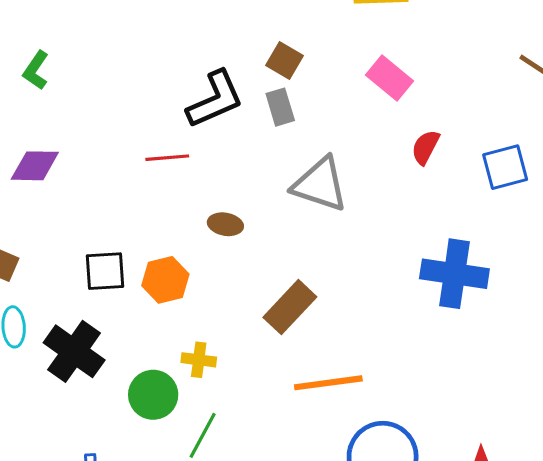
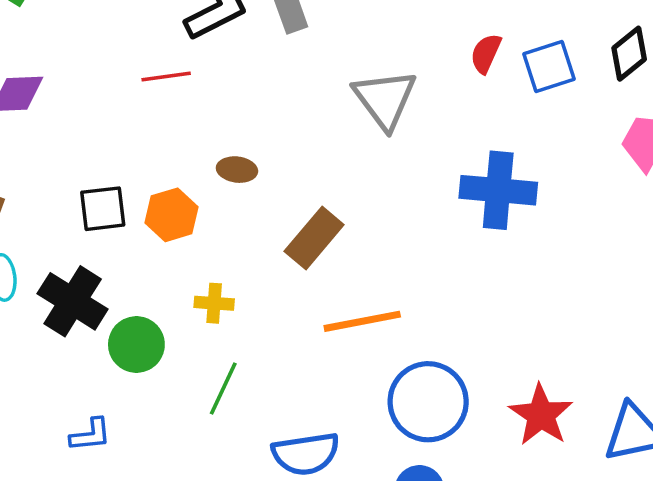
red semicircle: (425, 147) -> (486, 53), moved
gray triangle: (320, 184) -> (385, 99), moved, turned 38
brown ellipse: (225, 224) -> (237, 170), moved
green circle: (153, 395) -> (136, 344), moved

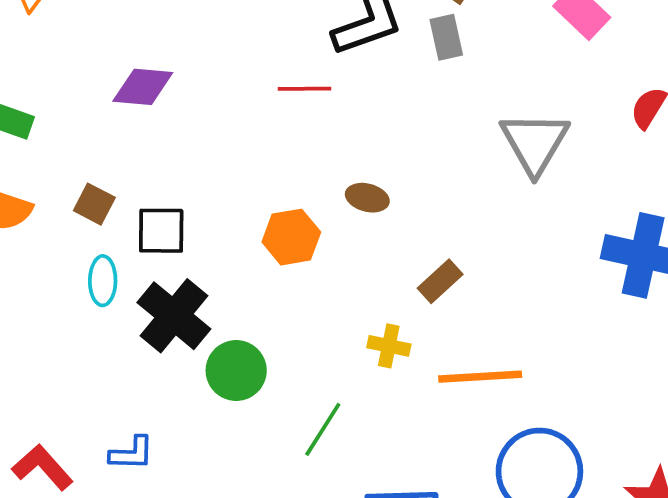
black square: (103, 209) -> (161, 231), moved
brown rectangle: (314, 238) -> (440, 281), size x0.7
yellow cross: (214, 303) -> (389, 346), moved
blue L-shape: (90, 435) -> (132, 453), moved

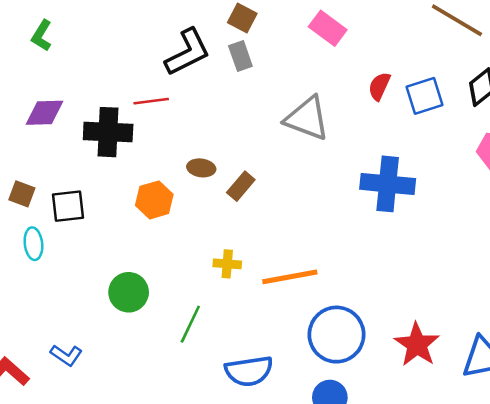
gray triangle: (535, 143) -> (307, 118), turned -33
brown rectangle: (440, 281) -> (241, 186), moved
black cross: (174, 316) -> (108, 132), moved, turned -30
blue L-shape: (132, 453) -> (66, 355), turned 40

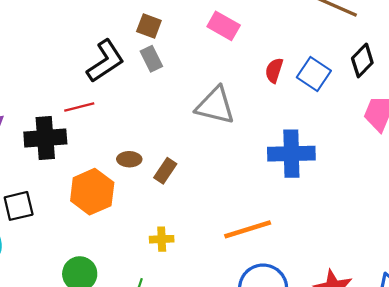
blue square: (424, 96) -> (314, 74), turned -32
orange hexagon: (154, 200) -> (92, 192), size x1.4
orange line: (290, 277) -> (248, 229), moved

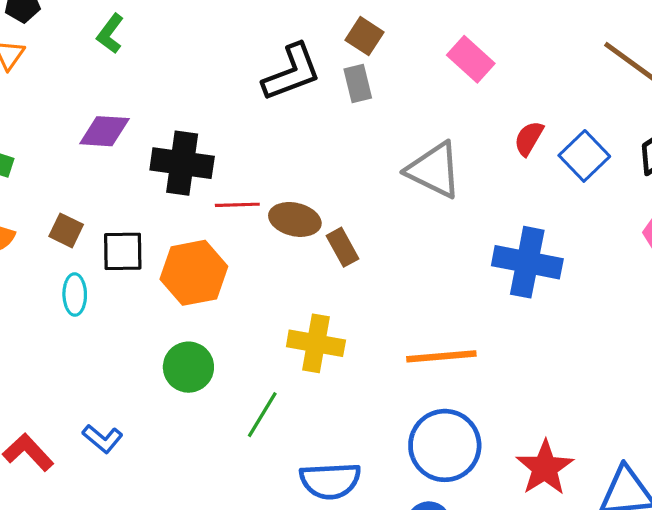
red line: (79, 107) -> (237, 205), moved
brown ellipse: (129, 159) -> (295, 219), size x1.4
brown rectangle: (165, 171) -> (342, 247), turned -75
orange hexagon: (92, 192) -> (194, 273), moved
yellow cross: (162, 239) -> (316, 343), size x1.6

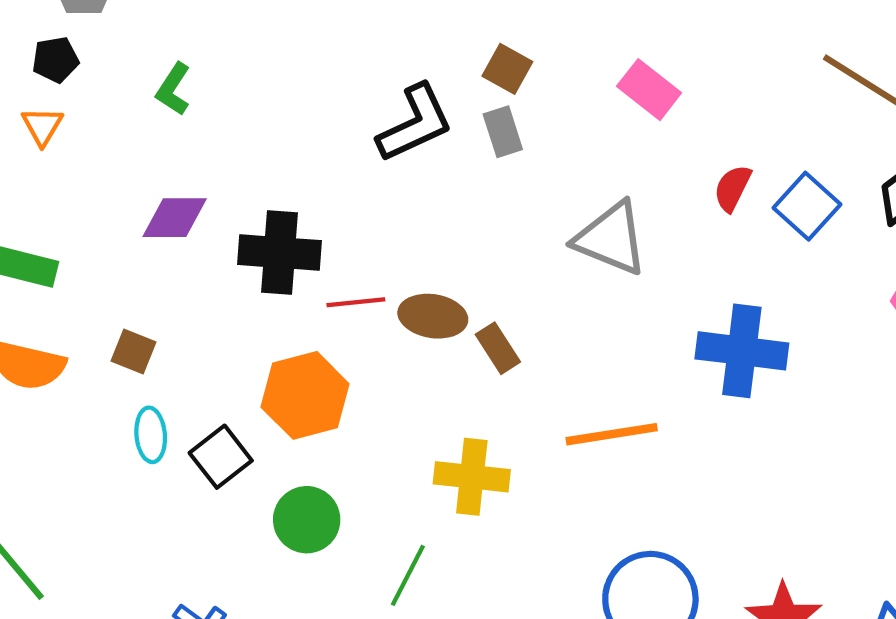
black square: (123, 251) -> (221, 457), moved, turned -33
orange line: (441, 356) -> (612, 434), moved

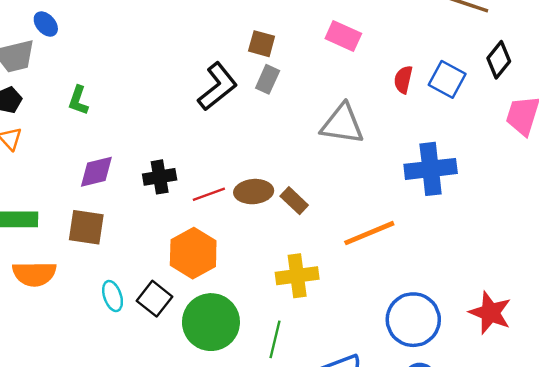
gray rectangle: (503, 132) -> (268, 79), turned 56
black cross: (279, 253) -> (160, 177), size x0.7
brown square: (133, 352) -> (86, 227), moved, size x1.5
green circle: (307, 520) -> (211, 322), size x1.5

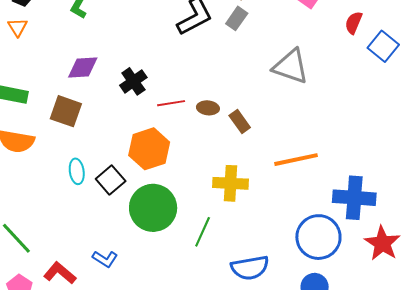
red semicircle: (403, 80) -> (354, 23), moved
blue cross: (431, 169) -> (354, 198), moved
black cross: (160, 177) -> (133, 81), turned -36
brown ellipse: (254, 192) -> (208, 108), size x0.7

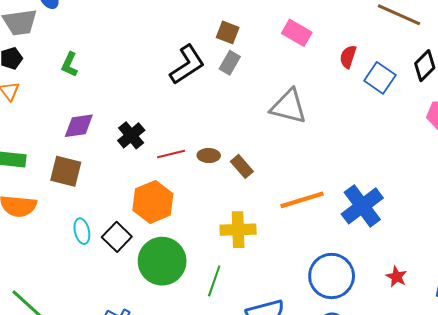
blue cross: (354, 198) -> (362, 206), moved, turned -36
red star: (382, 243) -> (397, 277), size x0.6

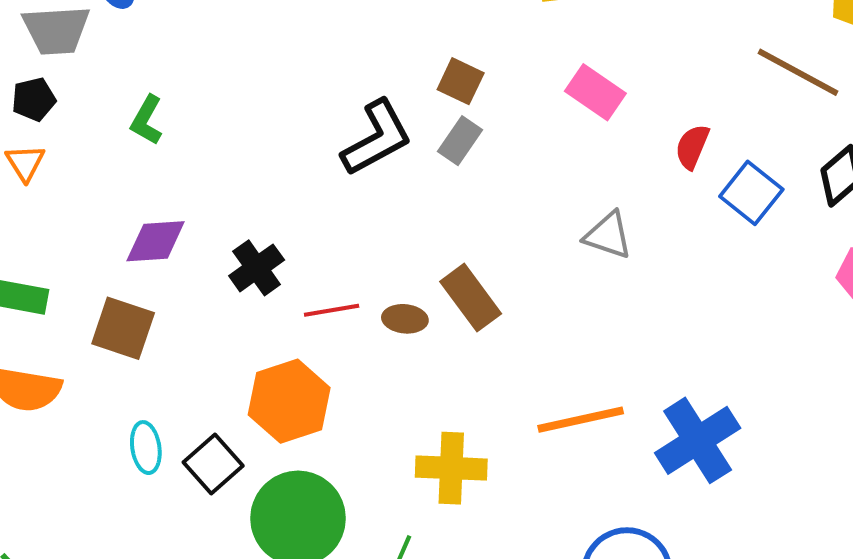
gray triangle: (289, 106) -> (608, 235), moved, size x0.7
brown rectangle: (242, 166) -> (471, 298), moved, size x1.4

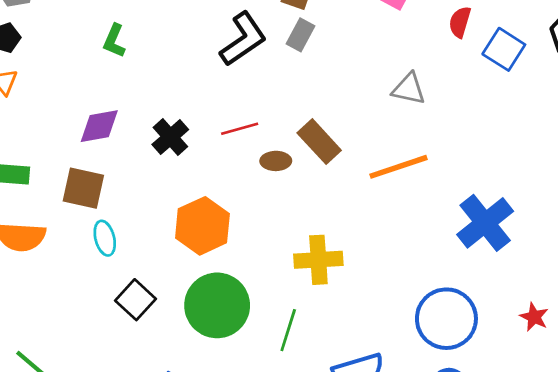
green L-shape: (147, 120) -> (114, 41), moved
red line: (332, 310) -> (240, 129), moved
orange line: (581, 420) -> (399, 167), moved
cyan ellipse: (146, 448) -> (105, 238), moved
black square: (213, 464) -> (135, 300), moved

